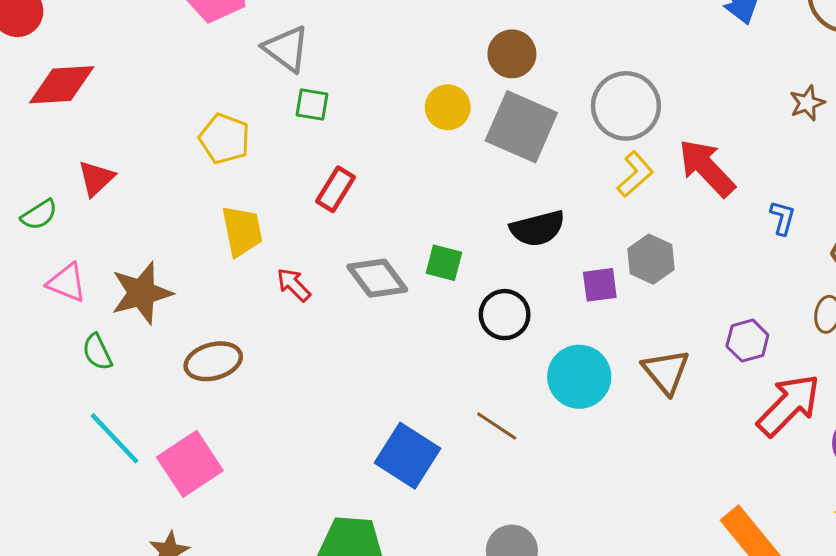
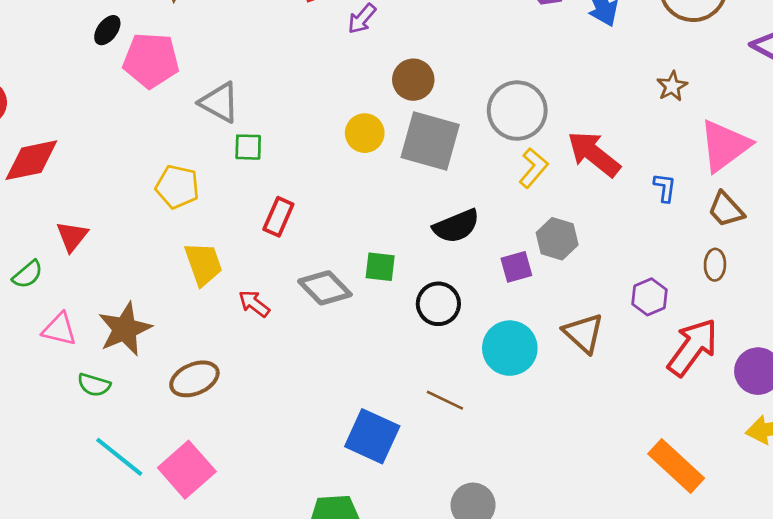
green semicircle: (97, 352) -> (94, 385), turned -40

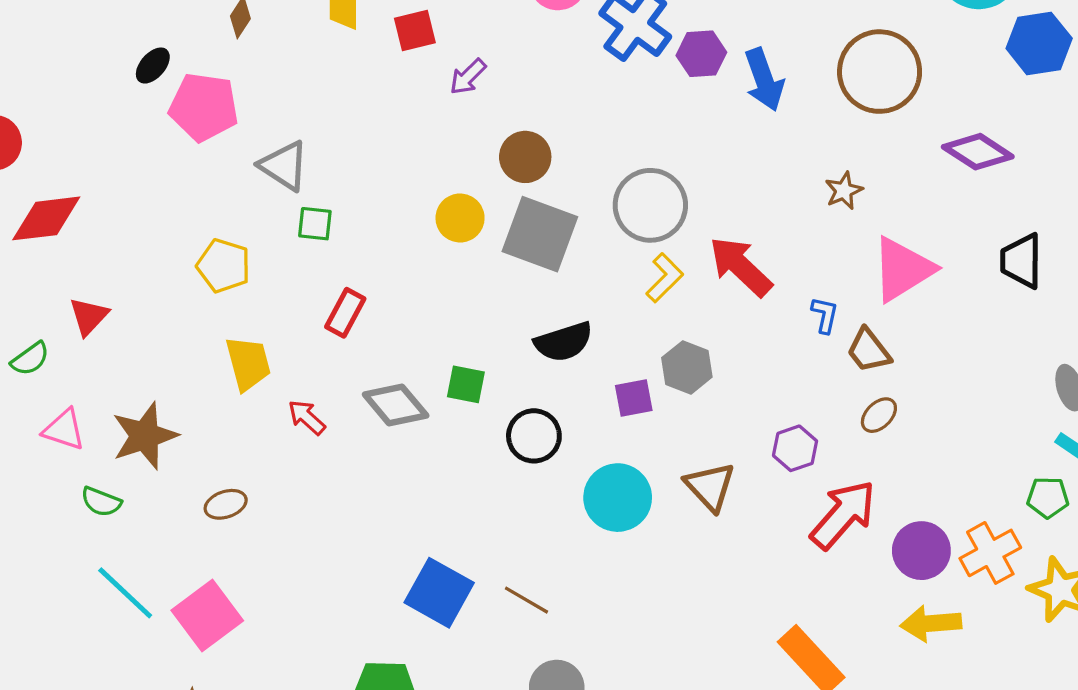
brown trapezoid: (726, 209) -> (869, 351), moved
brown ellipse: (715, 265) -> (879, 415), turned 40
brown ellipse: (194, 379) -> (226, 504), size x0.7
brown line: (445, 400) -> (526, 600), moved

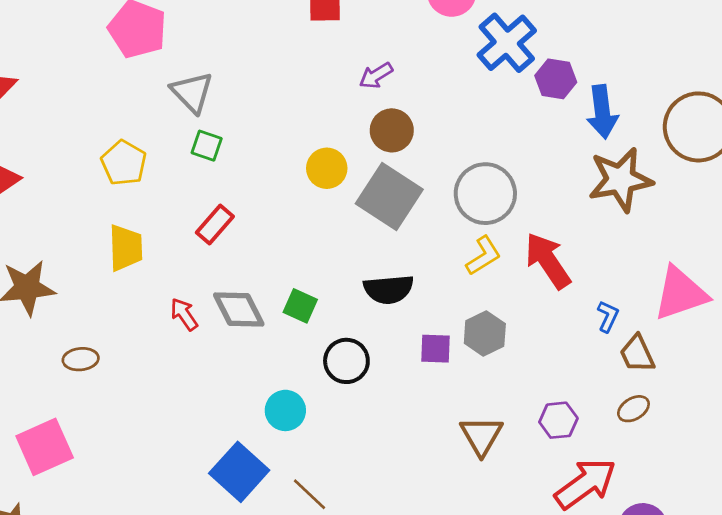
purple arrow: (468, 77) -> (376, 75), moved
brown star: (844, 191) -> (620, 180), moved, size x2.0
red arrow: (307, 417) -> (184, 314), moved
cyan circle: (618, 498) -> (285, 410), moved, size x0.7

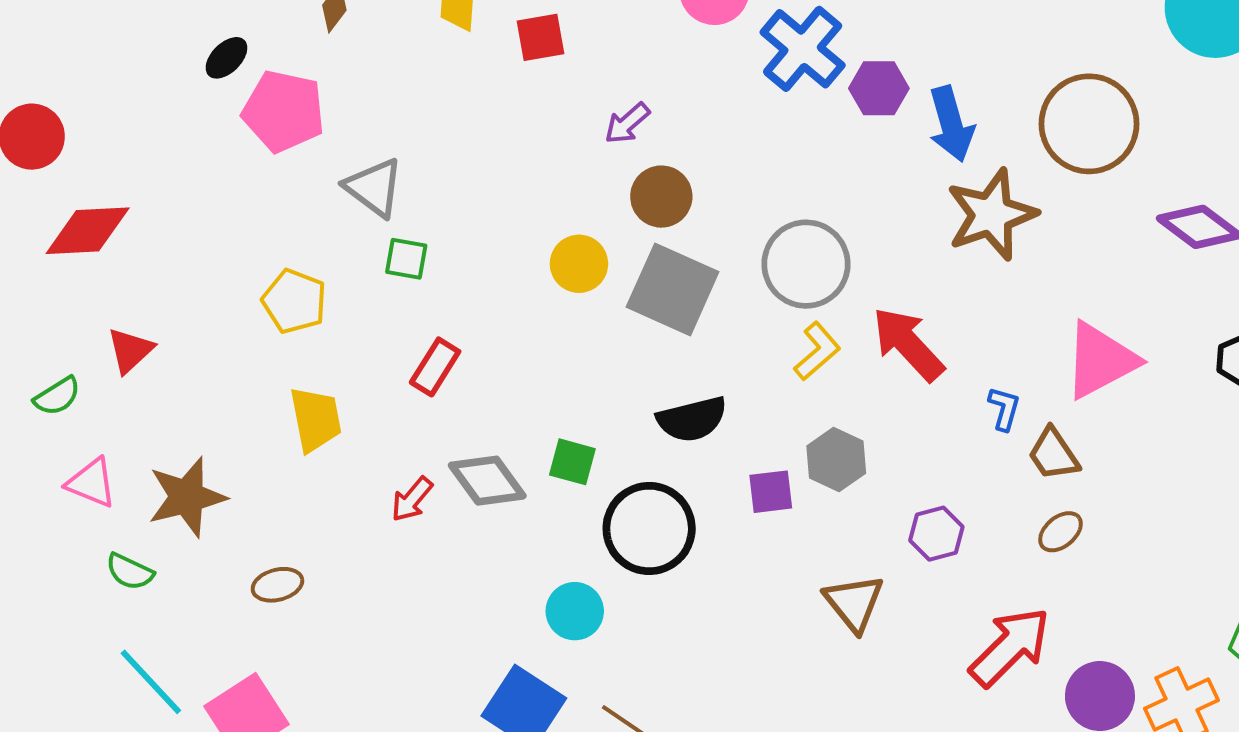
red arrow: (184, 314) -> (412, 499), turned -96
black circle: (346, 361) -> (649, 528), size x1.4
purple hexagon: (558, 420) -> (936, 534), moved

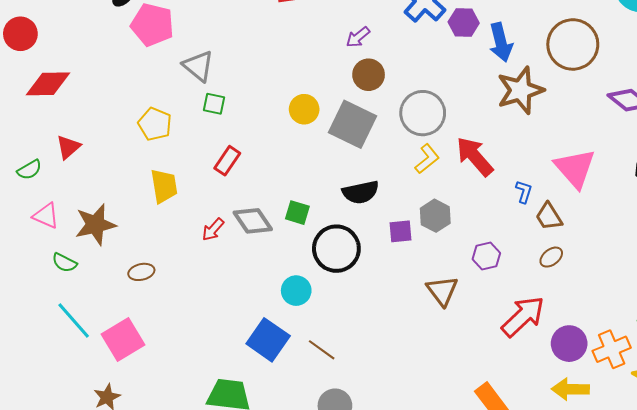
purple arrow: (627, 123) -> (358, 37), moved
brown circle: (661, 197) -> (369, 75), moved
pink triangle: (1100, 360) -> (575, 168), turned -45

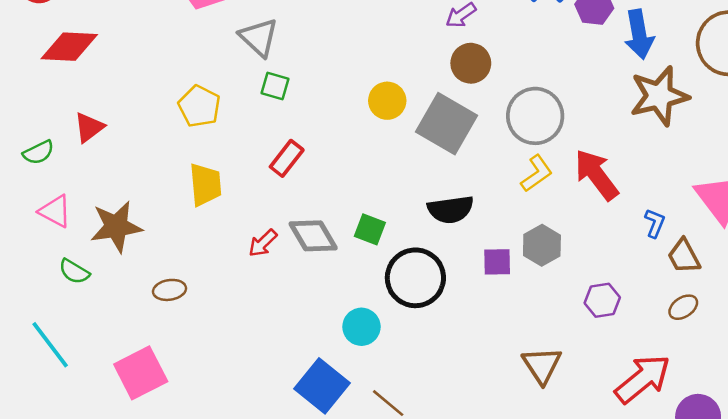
brown triangle: (442, 291) -> (542, 365), moved
cyan line: (74, 321) -> (50, 345), moved

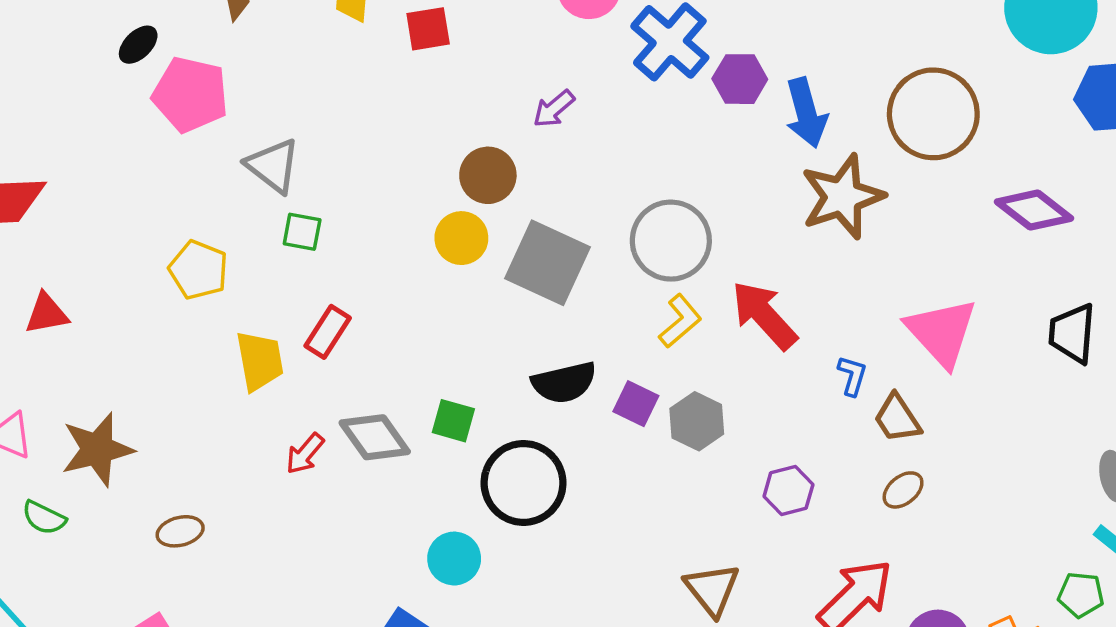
brown circle: (471, 63) -> (488, 175), moved
red triangle: (89, 127) -> (46, 314), turned 32
yellow trapezoid: (205, 185) -> (260, 361), moved
purple square: (497, 262) -> (636, 404), moved, turned 32

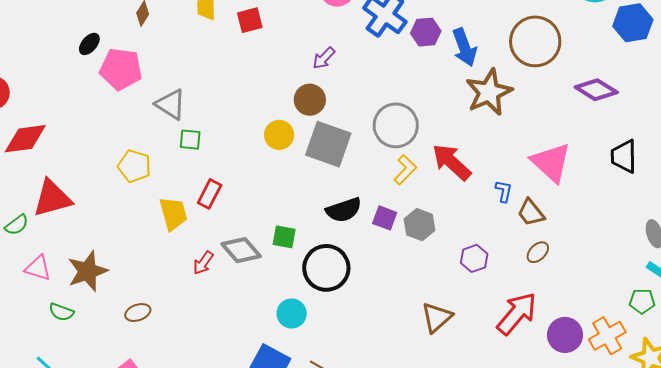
brown circle: (488, 175) -> (310, 100), moved
red triangle: (46, 314) -> (52, 198), size x1.6
brown triangle: (712, 589) -> (437, 317), turned 32

